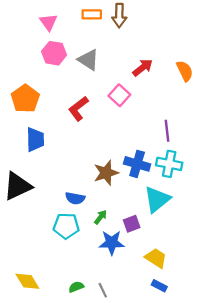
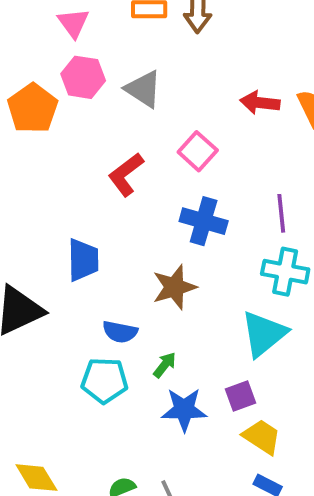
red arrow: (143, 68) -> (260, 103), moved, turned -135
orange pentagon: (25, 99) -> (33, 108), moved
blue trapezoid: (35, 140) -> (83, 260), moved
blue cross: (137, 164) -> (204, 221), moved
purple square: (132, 224) -> (240, 396), moved

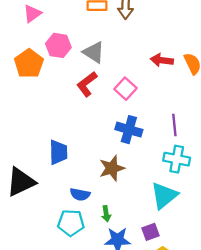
pink triangle: (73, 23) -> (32, 14), moved, turned 30
red L-shape: (126, 174) -> (87, 84), moved
green arrow: (165, 365) -> (106, 214), turned 133

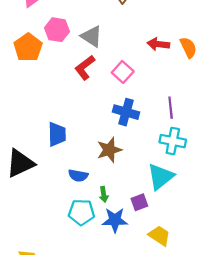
cyan pentagon: (71, 223) -> (81, 212), moved
purple square: (150, 232) -> (139, 202), moved

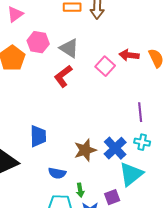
pink square: (123, 72) -> (105, 66), moved
blue cross: (126, 112) -> (115, 148), moved, turned 30
cyan cross: (173, 141) -> (142, 142), size x0.7

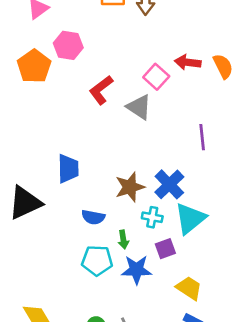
gray triangle: (69, 48) -> (139, 107), moved
cyan cross: (142, 142) -> (152, 217), moved

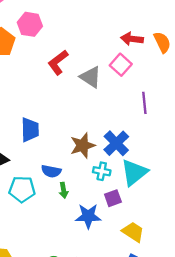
pink square: (156, 77) -> (121, 65), moved
green arrow: (123, 240) -> (64, 190), moved
cyan pentagon: (97, 261) -> (22, 189), moved

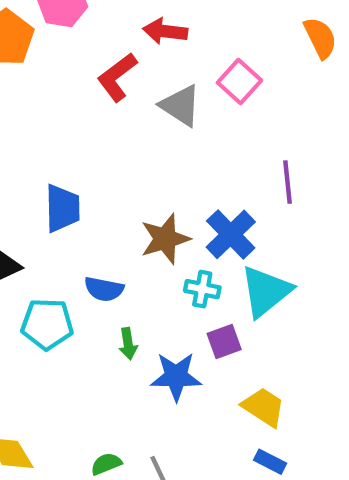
red arrow: (132, 39) -> (165, 31), moved
purple line: (144, 103) -> (288, 182), moved
green arrow: (64, 190) -> (128, 344), moved

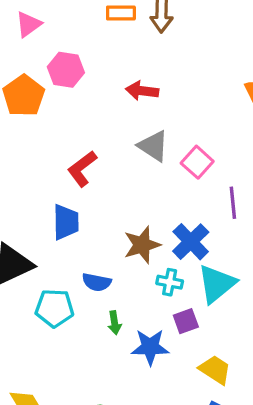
red L-shape: (117, 77) -> (82, 169), moved
pink square: (239, 82) -> (197, 162), moved

